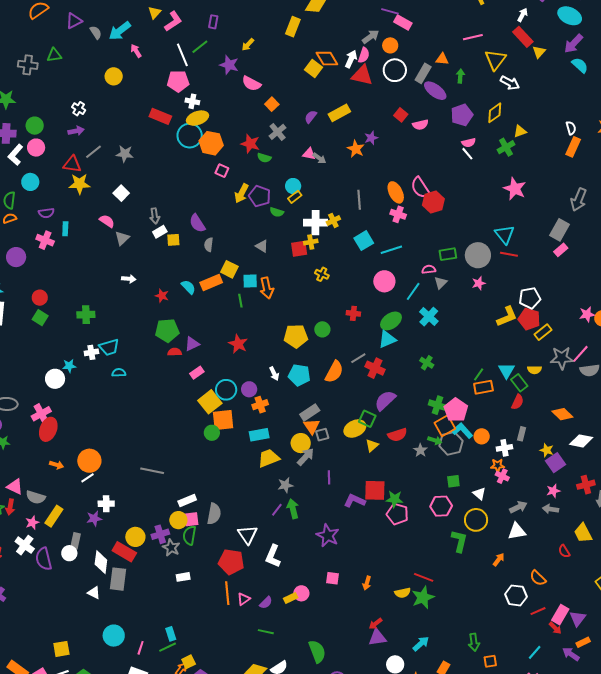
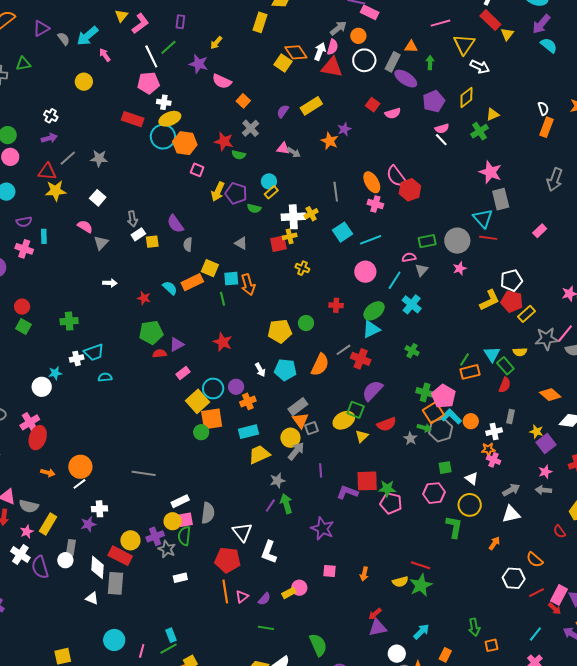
gray rectangle: (559, 230) -> (501, 199), moved, turned -40

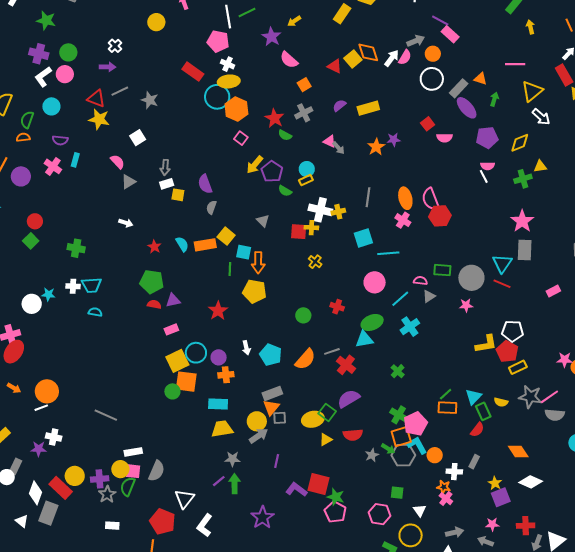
red triangle: (332, 67) -> (335, 66), moved, size x0.7
yellow pentagon: (280, 331) -> (255, 291), moved

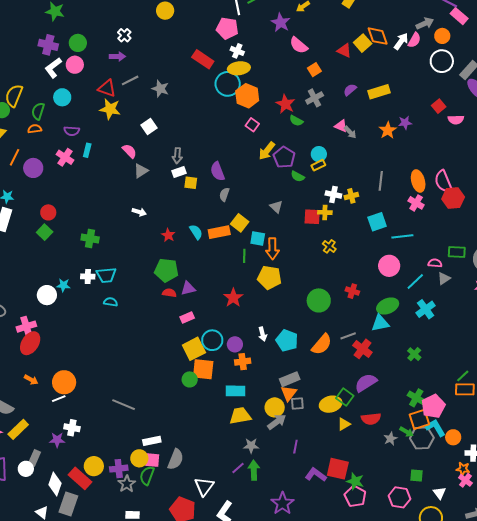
white cross: (320, 210) -> (333, 194), size x0.7
green circle: (303, 315) -> (319, 300), size x1.5

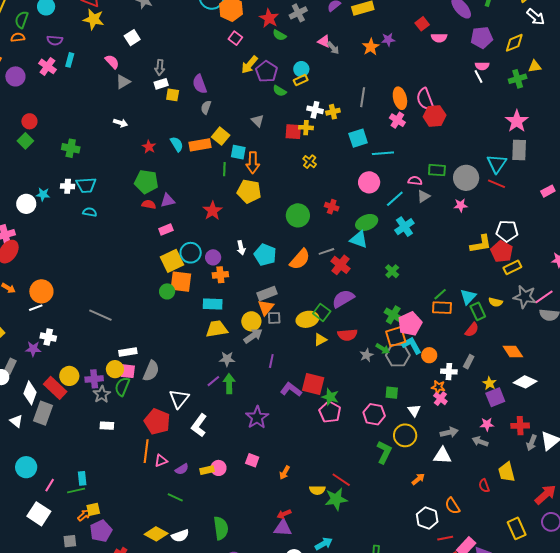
cyan triangle: (380, 323) -> (359, 239), turned 30

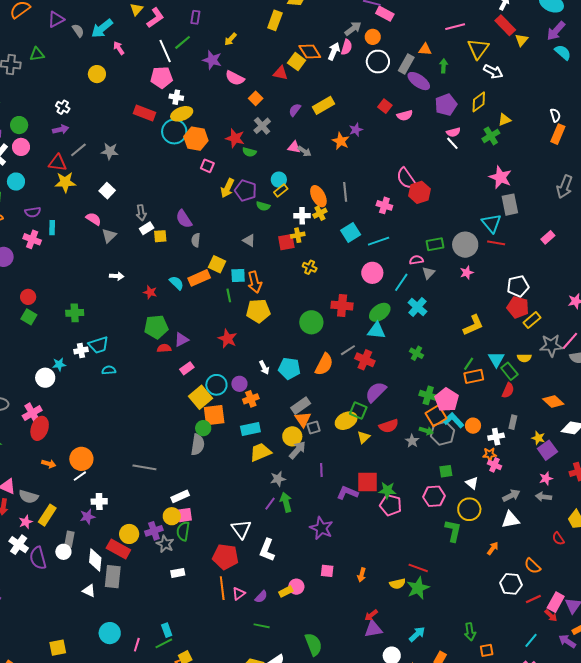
orange ellipse: (400, 98) -> (318, 196), moved
red cross: (332, 207) -> (342, 306), size x1.5
yellow L-shape: (481, 244) -> (473, 325), moved
gray semicircle: (151, 371) -> (198, 445), moved

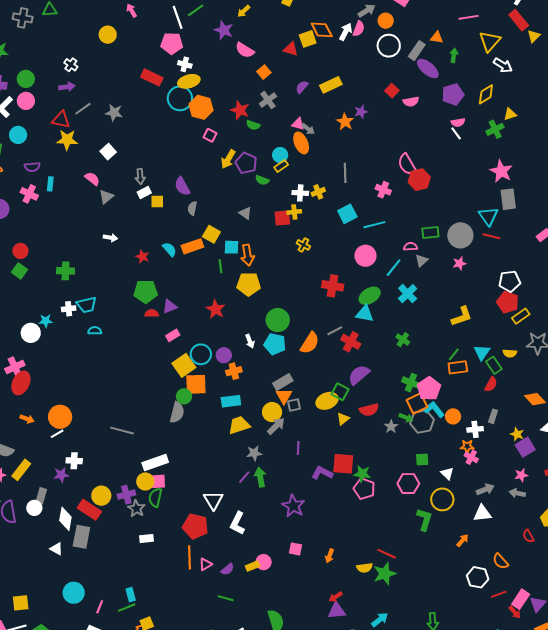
yellow square: (297, 62) -> (308, 39), turned 30
orange ellipse: (318, 196) -> (301, 143), moved
green circle: (311, 322) -> (278, 320), moved
white rectangle: (180, 496) -> (155, 462), size x1.4

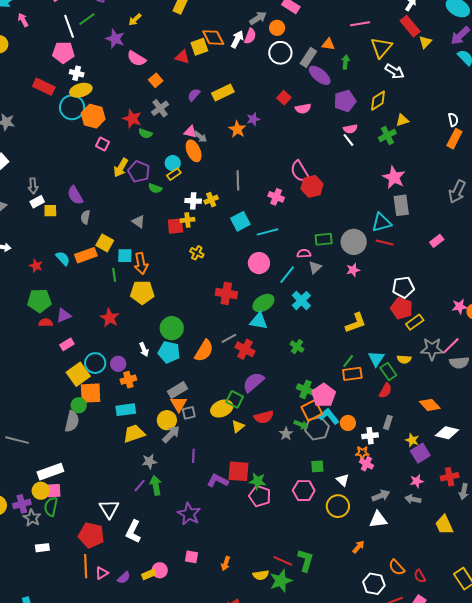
cyan triangle: (488, 216) -> (381, 223), turned 50
green L-shape: (424, 520) -> (306, 560), moved
red semicircle: (528, 536) -> (420, 576), moved

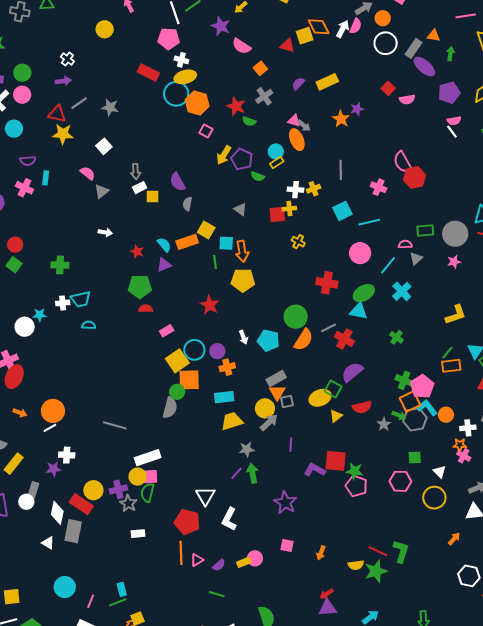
purple triangle: (64, 315) -> (164, 265), moved
green circle: (172, 328) -> (296, 317), moved

